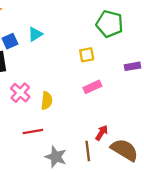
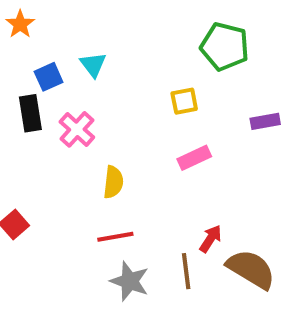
cyan triangle: (35, 34) -> (93, 65), turned -35
pink cross: (20, 93) -> (77, 129), moved
red line: (33, 132) -> (115, 237), moved

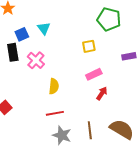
red arrow: (210, 239) -> (102, 93), moved

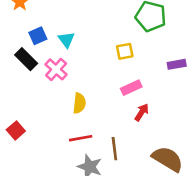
cyan triangle: (44, 28) -> (66, 40), moved
black rectangle: (13, 52) -> (26, 59), turned -36
brown line: (90, 130) -> (114, 149), moved

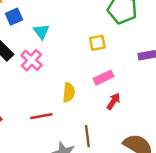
blue square: (38, 36) -> (14, 17), moved
yellow semicircle: (79, 103) -> (69, 93), moved
red line: (81, 138) -> (41, 116), moved

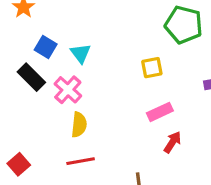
blue square: (14, 17) -> (46, 47), moved, turned -35
yellow semicircle: (69, 93) -> (79, 125), moved

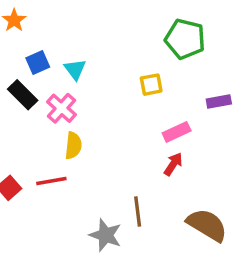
blue square: (46, 47) -> (38, 63), turned 35
pink rectangle: (160, 112) -> (177, 132), moved
red line: (81, 161) -> (51, 181), moved

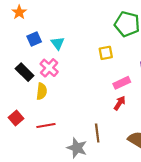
black rectangle: (23, 95) -> (25, 72), moved
yellow semicircle: (73, 145) -> (42, 91), moved
red line: (51, 181) -> (46, 125), moved

